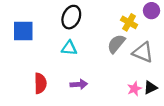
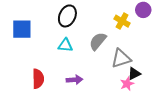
gray semicircle: (116, 44) -> (98, 41), moved
gray triangle: (143, 52) -> (121, 58), moved, turned -40
black triangle: (150, 88) -> (134, 74), moved

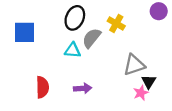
yellow cross: (122, 21) -> (116, 23), moved
gray semicircle: (98, 41) -> (92, 38), moved
black triangle: (134, 74) -> (149, 82), turned -32

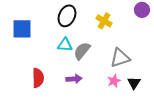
gray semicircle: (92, 38) -> (82, 51), moved
black triangle: (149, 82) -> (134, 83), moved
pink star: (141, 93) -> (114, 81), moved

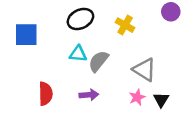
black ellipse: (67, 16) -> (80, 19), turned 40
gray triangle: (120, 58) -> (144, 70), turned 50

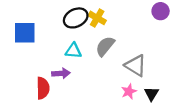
yellow cross: (125, 25) -> (97, 18), moved
gray semicircle: (99, 61) -> (105, 46), moved
purple arrow: (89, 95) -> (61, 73), moved

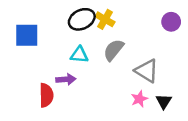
purple circle: (161, 11) -> (171, 22), moved

